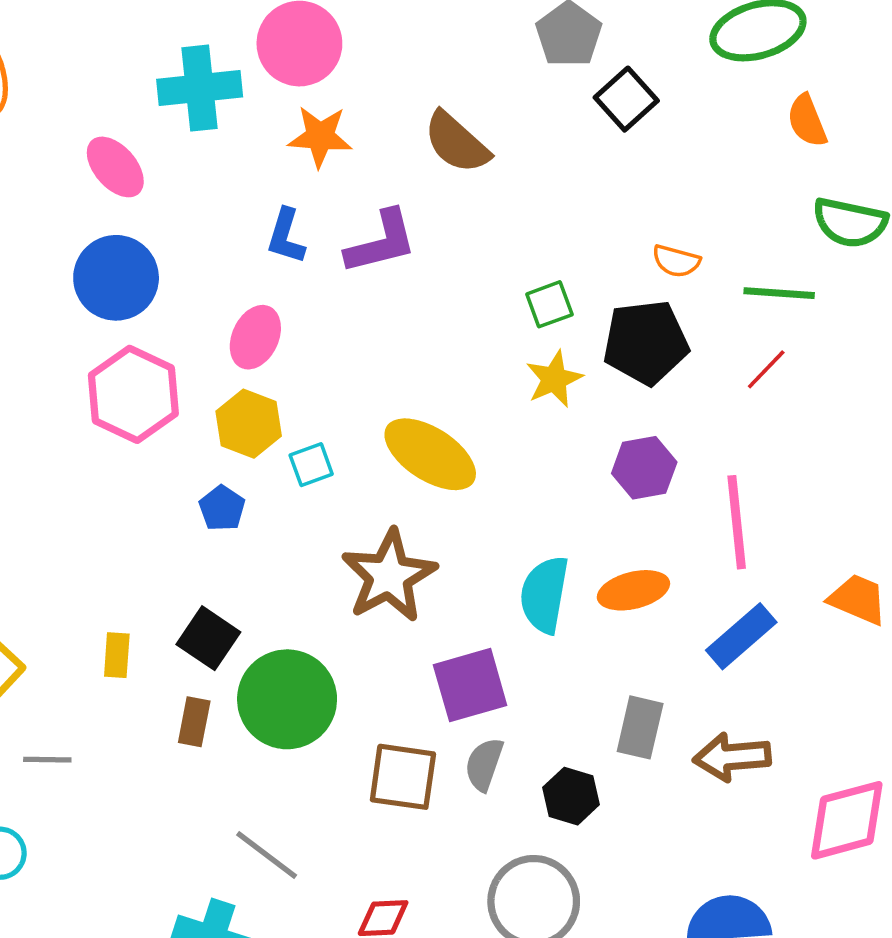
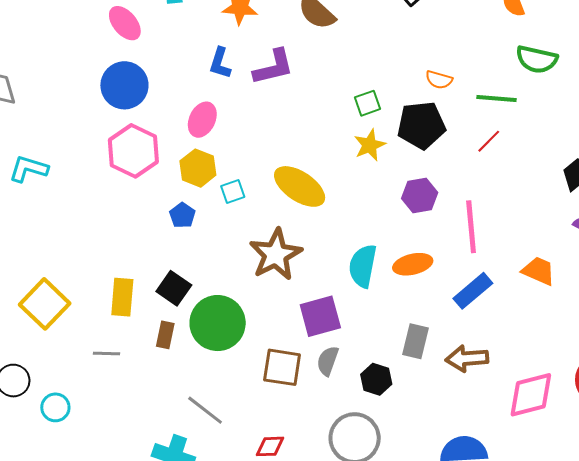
yellow rectangle: (117, 655) -> (122, 297), size x1.5
gray line: (47, 760) -> (107, 353), moved

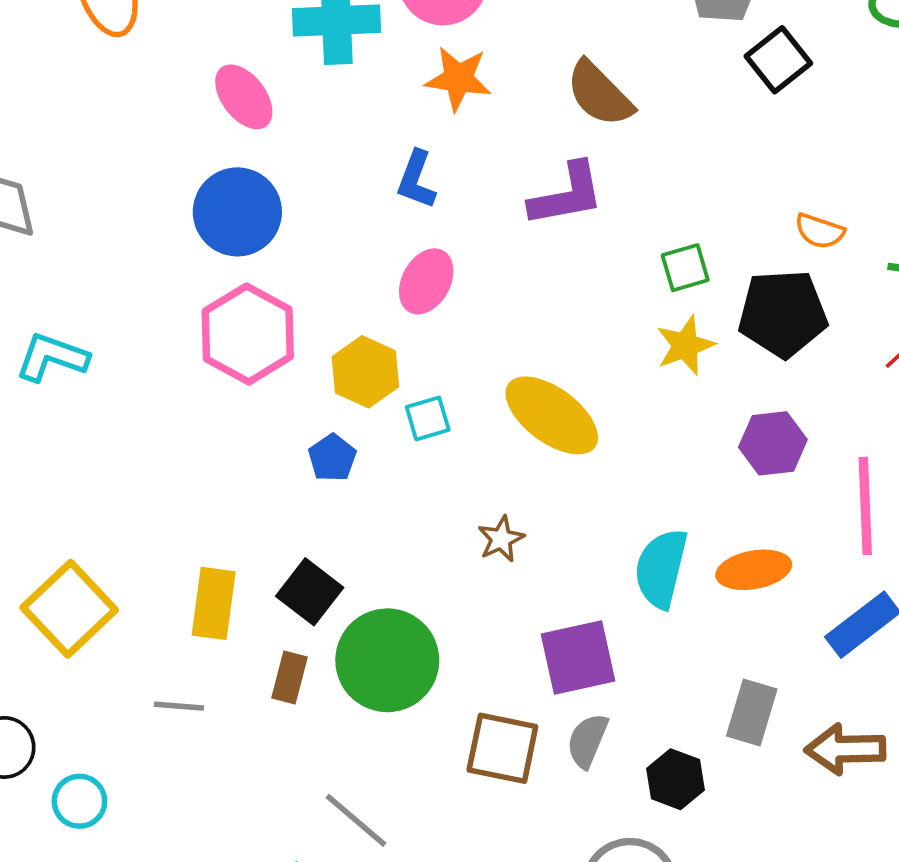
purple L-shape: (274, 67) -> (567, 195), moved
pink ellipse: (202, 120) -> (426, 281), moved
brown star: (276, 254) -> (501, 539), size x0.5

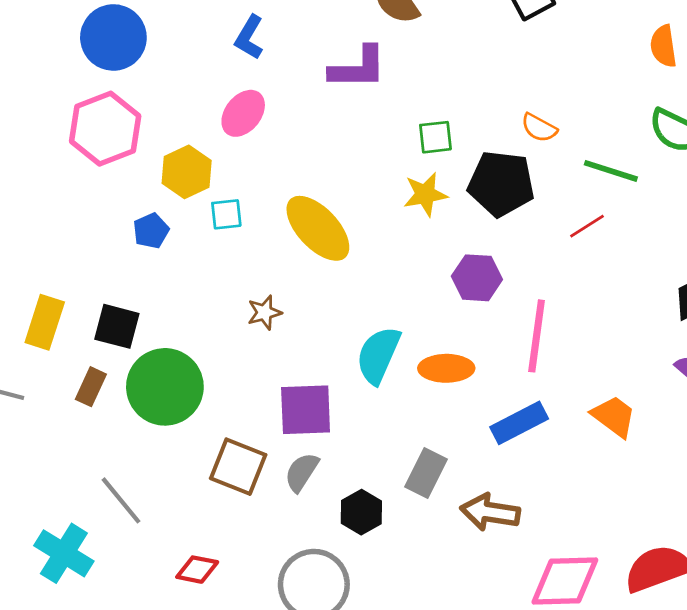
black square: (310, 592) -> (117, 326), turned -33

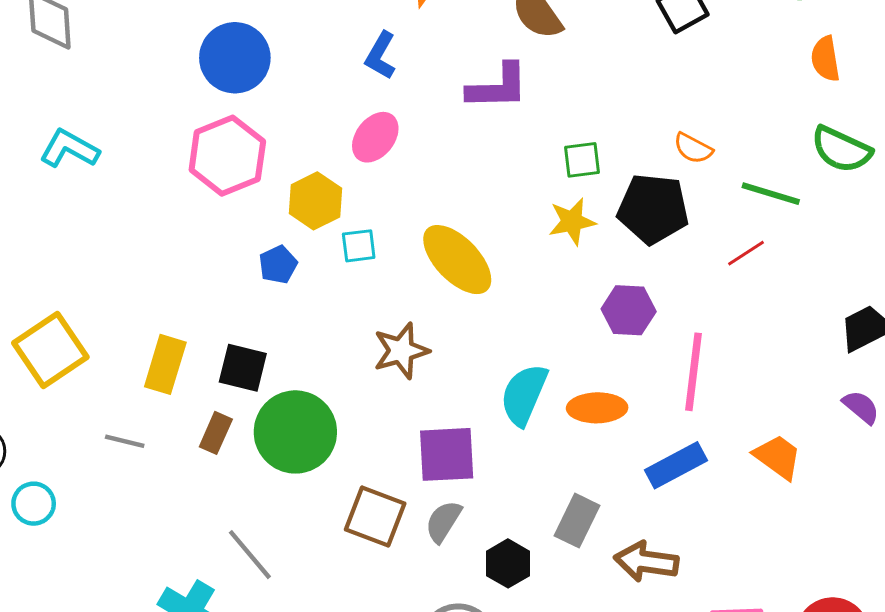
brown star: (264, 312) -> (401, 351), size x1.5

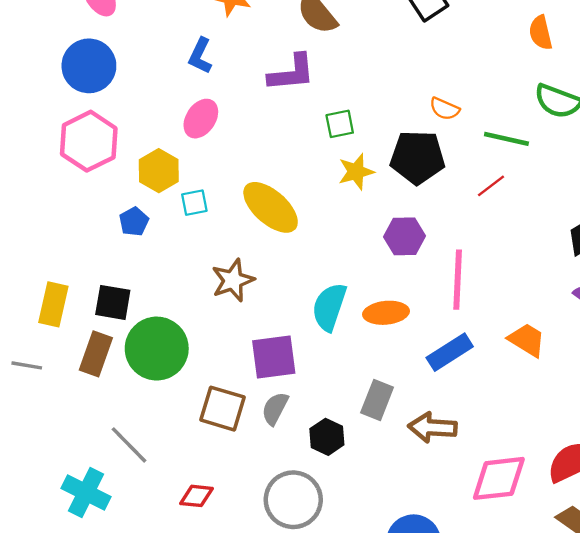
green square: (582, 160) -> (340, 124), moved
brown rectangle: (216, 433) -> (96, 354), size x1.4

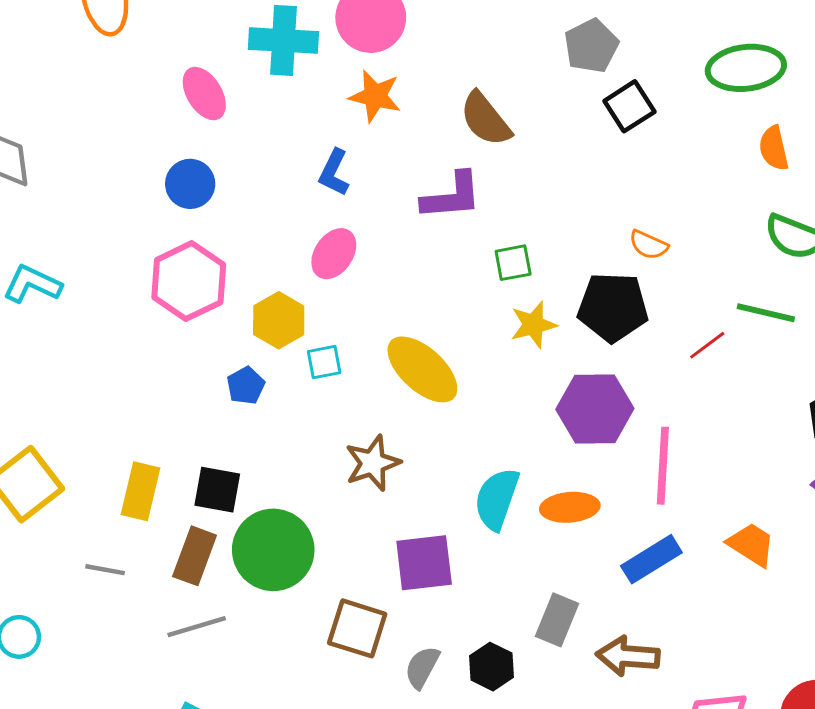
blue circle: (89, 66) -> (190, 184), size x0.7
green line: (506, 139) -> (766, 313), moved
purple hexagon: (405, 236) -> (595, 409), size x1.4
gray semicircle: (275, 408) -> (422, 667), moved
gray line: (129, 445) -> (197, 627), moved, turned -63

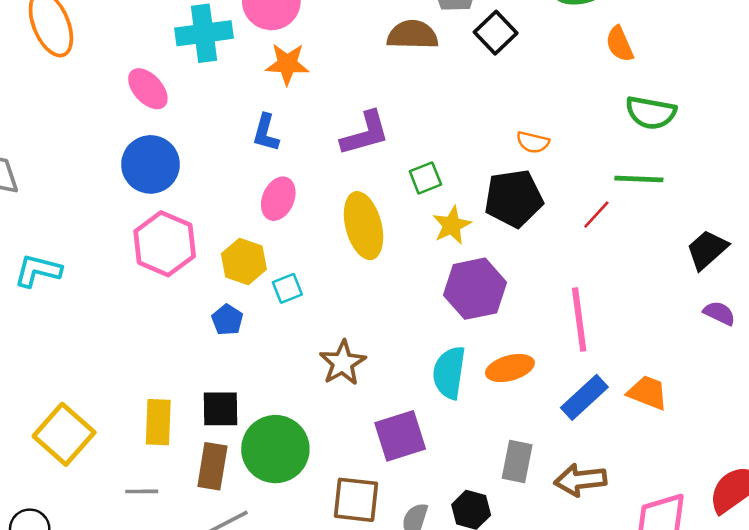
brown semicircle: (485, 119) -> (413, 35), moved, turned 141
blue circle: (190, 184) -> (151, 164), size x1.4
yellow ellipse: (422, 369) -> (364, 226), moved, turned 44
purple hexagon: (595, 409) -> (475, 289), moved
orange trapezoid: (751, 545) -> (648, 393), moved

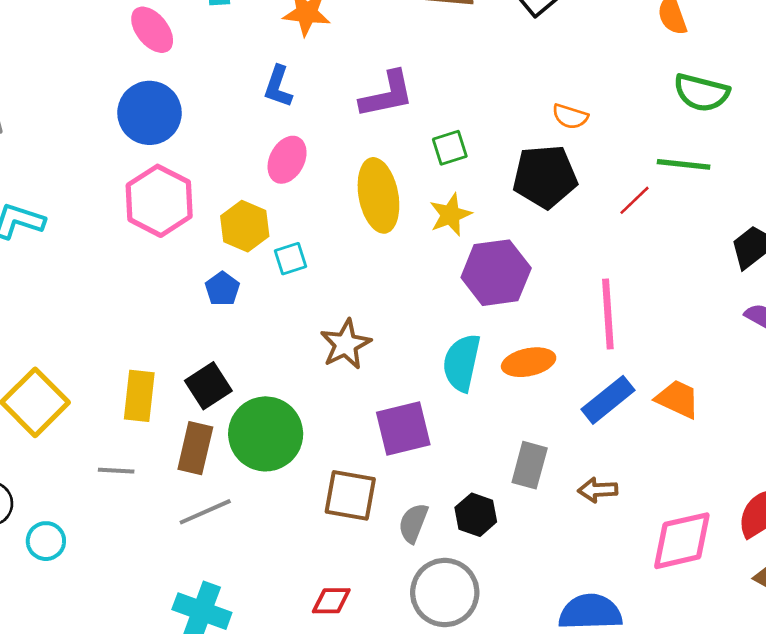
yellow star: (452, 225) -> (450, 215), moved
black square: (220, 409) -> (208, 386), turned -36
brown arrow: (580, 480) -> (598, 490), size x0.7

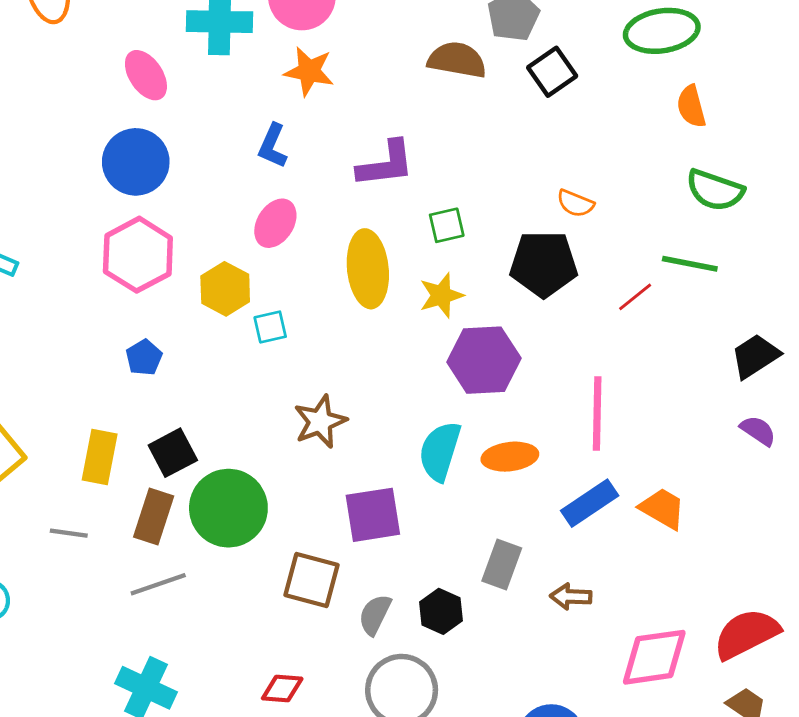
blue pentagon: (222, 289) -> (144, 357), moved

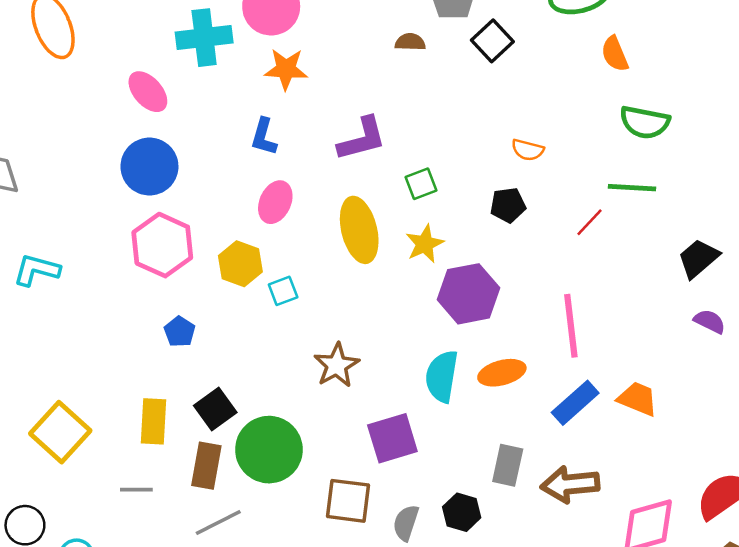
brown semicircle: (457, 60) -> (410, 42), size x0.6
black pentagon: (544, 264) -> (508, 205), size x0.6
brown arrow: (571, 597) -> (570, 484), size x1.6

